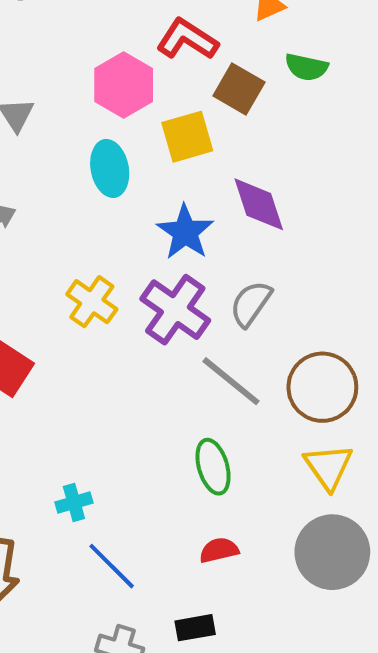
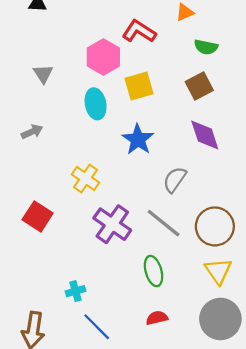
brown square: (239, 89) -> (199, 86), moved, turned 32
purple diamond: (259, 204) -> (205, 135), moved
purple cross: (175, 310) -> (112, 224), moved

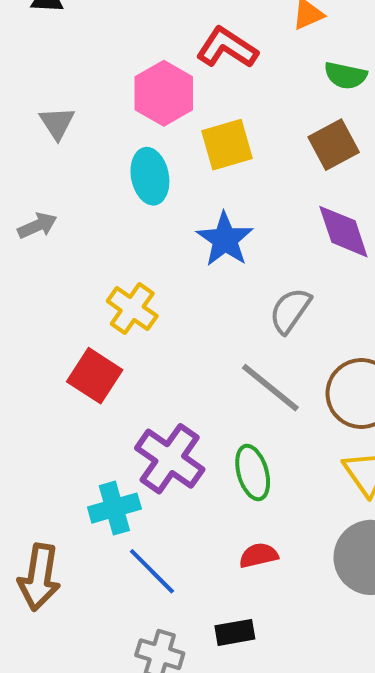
red square: (38, 216) -> (95, 376), moved
purple cross: (112, 224) -> (170, 459), moved
cyan cross: (75, 291) -> (114, 508), size x1.4

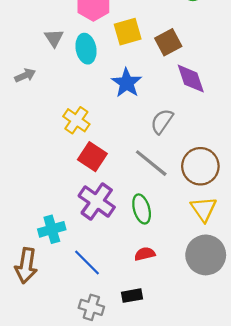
gray triangle: (57, 123) -> (54, 38), moved
brown square: (334, 145) -> (168, 42), moved
red square: (95, 376) -> (92, 157), moved
cyan cross: (114, 508) -> (52, 229), moved

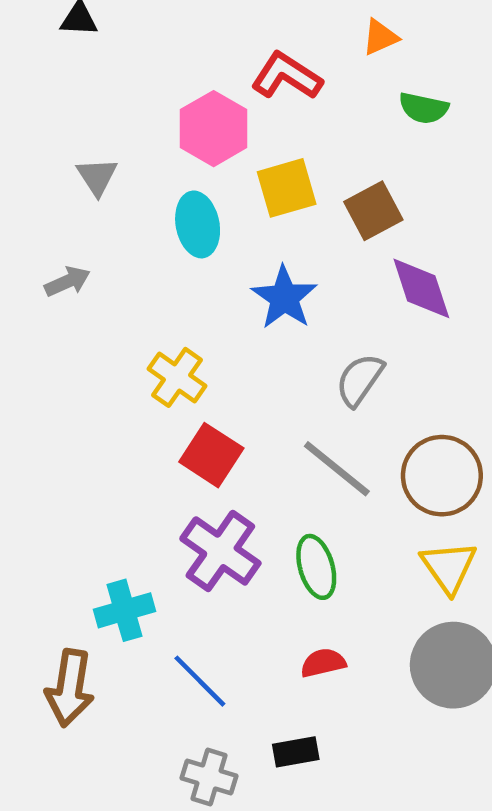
gray triangle: (54, 38) -> (97, 177), moved

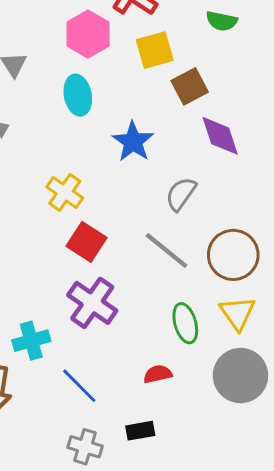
yellow square: (287, 188) -> (155, 50), moved
green ellipse: (316, 567) -> (185, 323), moved

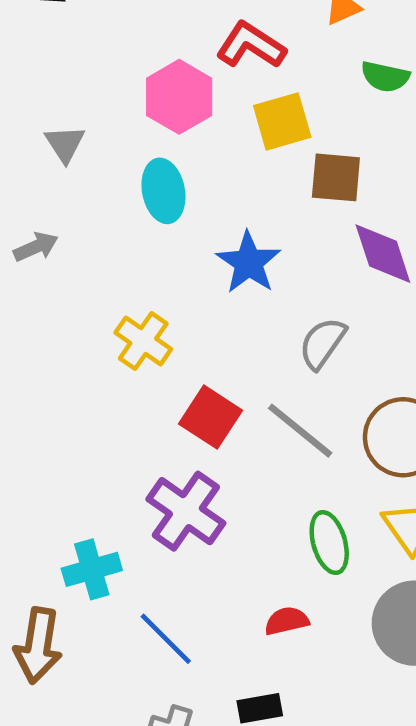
brown square: (190, 86) -> (336, 177), turned 33
red square: (86, 242) -> (211, 417), moved

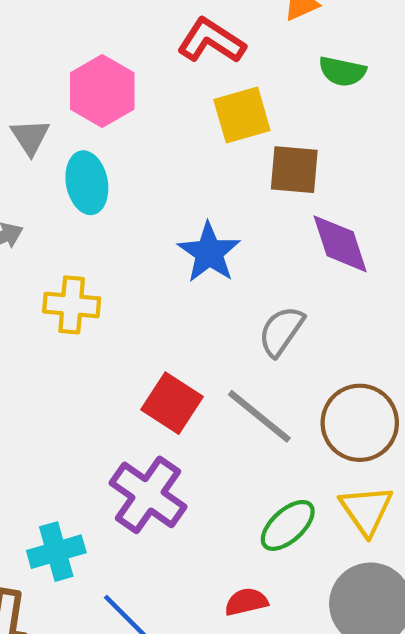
pink hexagon: (179, 97) -> (102, 91), moved
cyan ellipse: (163, 191) -> (87, 183), moved
yellow cross: (143, 341) -> (72, 305), moved, turned -30
green ellipse: (329, 543) -> (288, 525), turned 64

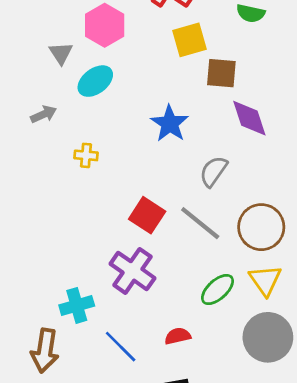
cyan ellipse: (87, 183) -> (95, 81), turned 64
yellow cross: (72, 305) -> (86, 155), size x0.7
red semicircle: (246, 602) -> (178, 336), moved

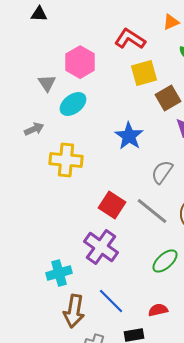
brown square: (221, 73) -> (168, 98), turned -35
yellow cross: (86, 155) -> (66, 160), size x1.8
red semicircle: (178, 336) -> (158, 310), moved
blue line: (121, 347) -> (111, 301), moved
brown arrow: (45, 351) -> (74, 311), moved

